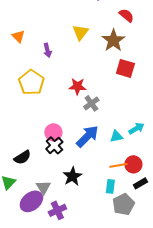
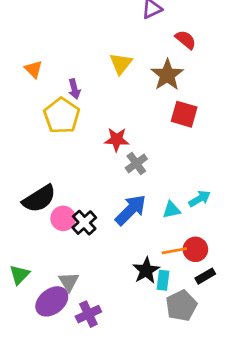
yellow pentagon: (31, 82) -> (62, 116), moved
pink circle: (53, 132) -> (63, 218), moved
black semicircle: (22, 157) -> (39, 199), moved, size x1.4
black star: (72, 176) -> (146, 270), moved

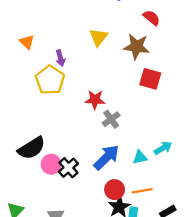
brown star: (167, 75) -> (136, 47), turned -30
red circle: (195, 249) -> (115, 190), moved

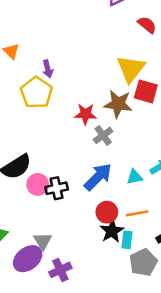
yellow triangle: (98, 37) -> (131, 69), moved, size x1.4
brown star: (136, 47) -> (118, 104), moved
black cross: (68, 168) -> (57, 188), turned 30

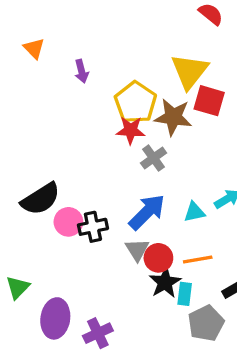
yellow pentagon: (36, 93) -> (136, 102), moved
gray triangle: (43, 241) -> (137, 250), moved
purple ellipse: (28, 259) -> (55, 318), turned -44

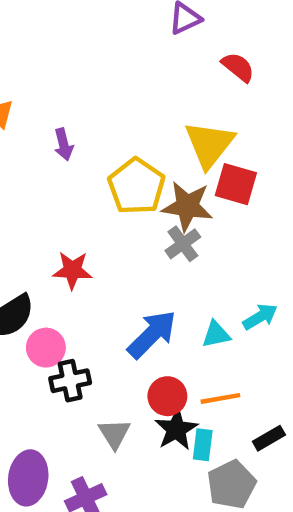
red star: (131, 130) -> (72, 270), moved
gray cross: (154, 158) -> (183, 244), moved
black cross: (93, 227) -> (70, 381), moved
gray triangle: (137, 250) -> (114, 434), moved

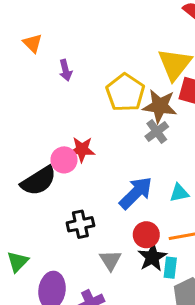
purple arrow: (64, 144) -> (65, 70), moved
pink circle: (46, 348) -> (64, 160), moved

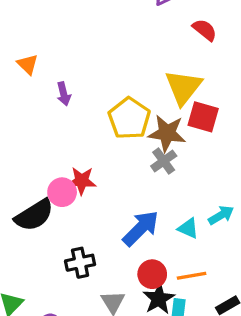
cyan triangle: (179, 193) -> (188, 228), turned 36

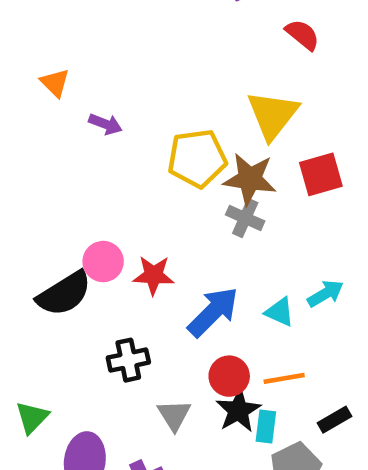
purple arrow: (64, 94) -> (105, 124), turned -55
red square: (203, 117) -> (321, 174), moved, turned -32
yellow pentagon: (129, 118) -> (197, 158), turned 30
gray cross: (164, 161) -> (245, 218), turned -30
red star: (82, 181) -> (154, 275), moved

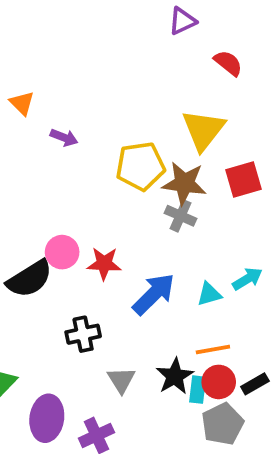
cyan triangle: (280, 312) -> (209, 294), turned -40
red circle: (229, 376) -> (219, 382), moved

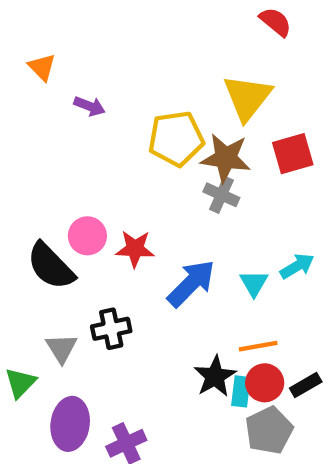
black semicircle: (30, 279) -> (51, 266), turned 78
cyan triangle: (209, 294) -> (254, 283), turned -44
gray triangle: (121, 380) -> (61, 348), moved

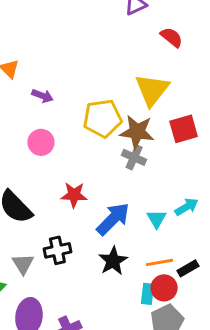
pink circle: (87, 236) -> (41, 142), moved
black star: (215, 376) -> (113, 261), moved
black rectangle: (306, 385) -> (188, 268), moved

